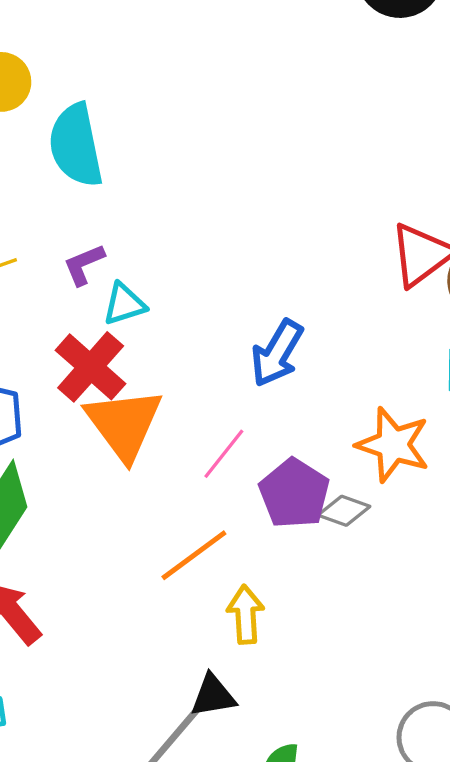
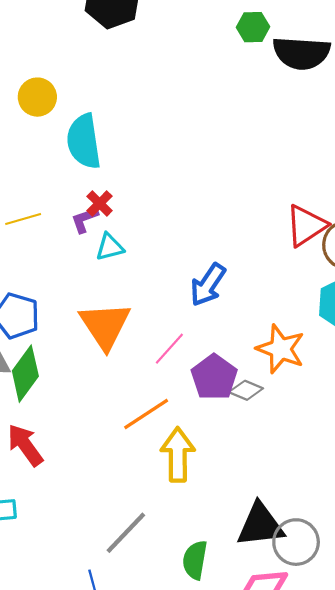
red cross: (91, 367) -> (100, 203), moved, size x0.6
yellow arrow: (246, 614) -> (178, 455), size x1.4
black triangle: (213, 696) -> (260, 525), moved, size x1.6

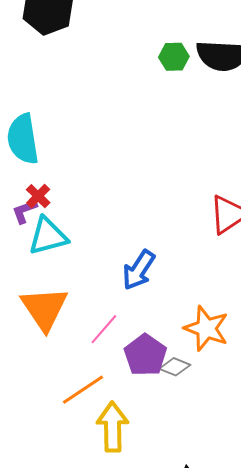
green hexagon: (253, 27) -> (174, 57), moved
cyan triangle: (110, 247) -> (48, 236), size x1.5

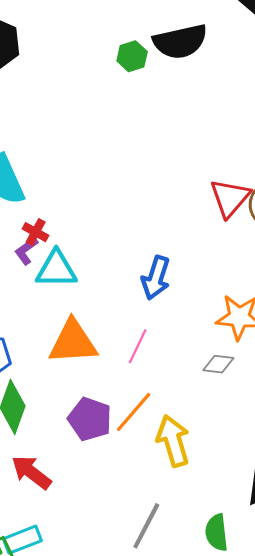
cyan triangle: (48, 236) -> (56, 269), turned 30
orange triangle: (44, 309) -> (73, 342), turned -44
purple pentagon: (145, 355) -> (90, 419), moved

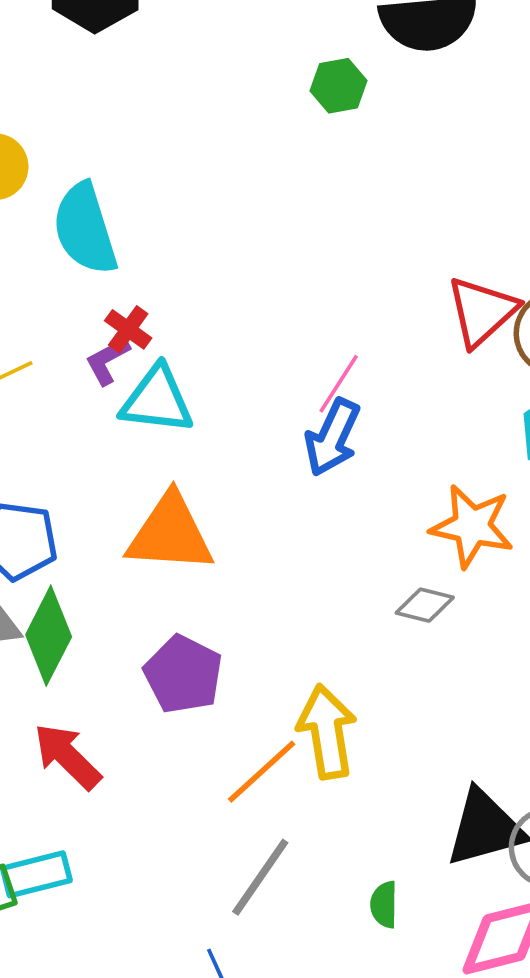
green hexagon: (132, 56) -> (339, 86), moved
pink line: (138, 346) -> (339, 384), moved
orange line: (134, 412) -> (262, 772), moved
green semicircle: (217, 532) -> (384, 905), size x0.7

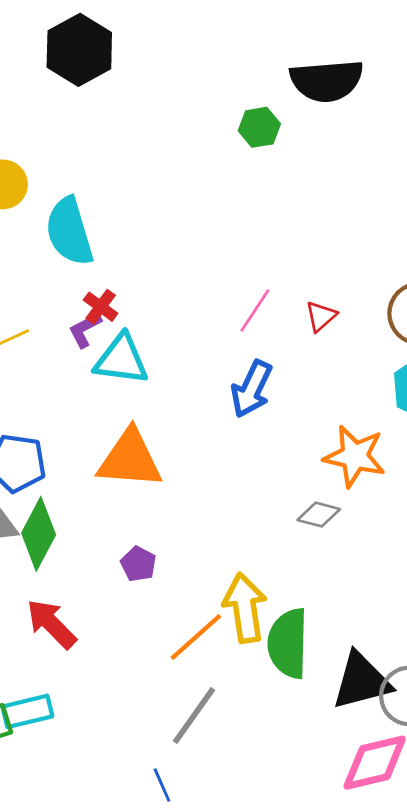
red triangle: (482, 311) -> (321, 316), moved, size x0.6
pink line: (339, 384) -> (255, 310), moved
purple pentagon: (183, 674) -> (138, 564), size x0.6
green semicircle: (384, 905) -> (288, 643), moved, size x2.0

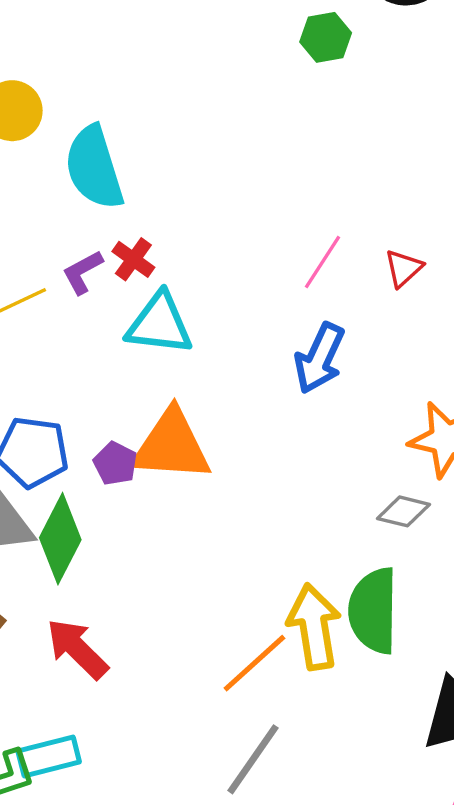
purple L-shape: (85, 330) -> (83, 272), moved
purple pentagon: (138, 564) -> (115, 463), moved
green semicircle: (288, 643) -> (373, 611), moved

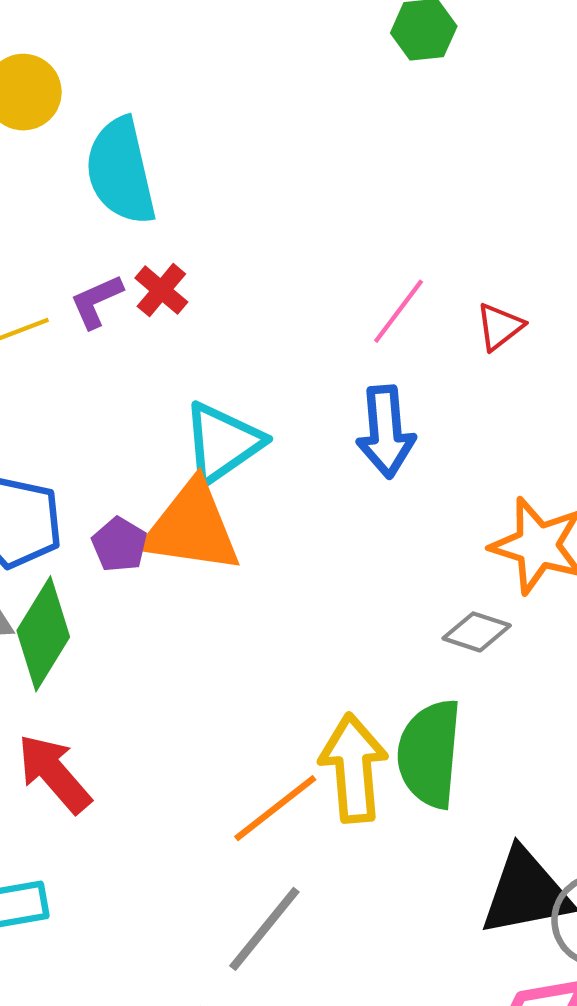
cyan triangle: (159, 324) -> (222, 443), moved, turned -46
blue arrow: (319, 358) -> (386, 432), turned -34

